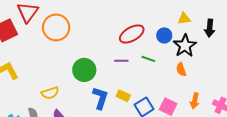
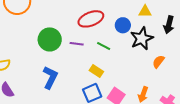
orange semicircle: (181, 69) -> (158, 62), moved, turned 48
green circle: (84, 70) -> (50, 39), moved
yellow rectangle: (123, 96) -> (96, 71), moved

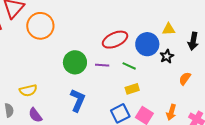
blue circle: (123, 25) -> (147, 44), size x1.5
black star: (142, 38) -> (167, 56), size x0.6
yellow rectangle: (96, 71) -> (132, 89), moved, turned -48

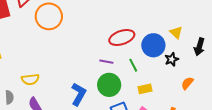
yellow triangle: (169, 29) -> (176, 33), turned 40
green circle: (75, 62) -> (109, 85), moved
green line: (129, 66) -> (133, 65), turned 32
yellow rectangle: (132, 89) -> (145, 89), moved

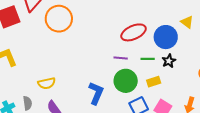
black star: (172, 59) -> (169, 61), moved
green line: (133, 65) -> (148, 59), turned -56
yellow rectangle: (145, 89) -> (154, 82), moved

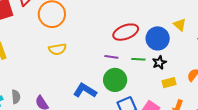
yellow rectangle: (154, 82) -> (169, 83), moved
yellow semicircle: (47, 83) -> (57, 49), moved
blue L-shape: (96, 93) -> (85, 91), turned -85

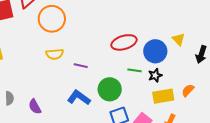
purple line: (111, 57) -> (81, 66), moved
yellow rectangle: (169, 83) -> (163, 96), size x1.5

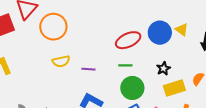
blue circle: (155, 51) -> (160, 33), moved
green line: (134, 70) -> (125, 65), moved
green circle: (110, 89) -> (132, 88), moved

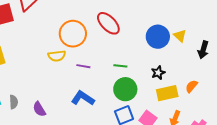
orange circle: (53, 27) -> (73, 34), moved
red ellipse: (128, 40) -> (108, 23), moved, turned 65

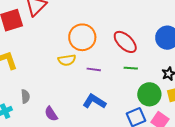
red ellipse: (108, 23) -> (125, 42), moved
green circle: (125, 89) -> (149, 94), moved
gray semicircle: (14, 102) -> (25, 96), moved

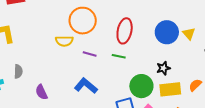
red ellipse: (125, 42) -> (125, 31), turned 50
green line: (131, 68) -> (119, 56), moved

